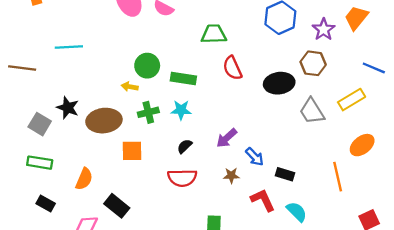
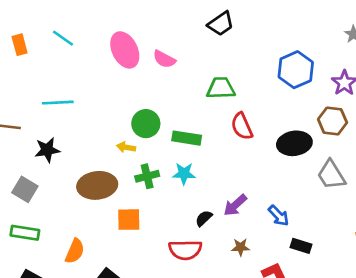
black star: (68, 108) -> (47, 150), moved, turned -30
black semicircle: (185, 146) -> (204, 218), moved
blue arrow: (255, 157) -> (279, 216), moved

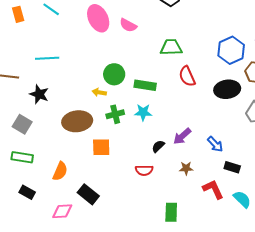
blue hexagon: (296, 70) -> (231, 50), moved
black star: (47, 150) -> (39, 94), turned 30
red semicircle: (185, 250) -> (144, 170), size x0.7

